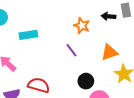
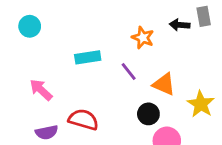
cyan rectangle: (28, 35) -> (88, 57), moved
orange triangle: (109, 52) -> (164, 84), moved, turned 42

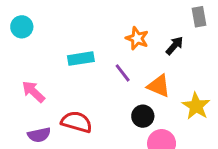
black arrow: (180, 25) -> (175, 46), moved, turned 126

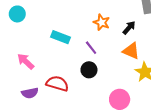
cyan rectangle: (81, 59) -> (60, 37), turned 30
orange triangle: (159, 86) -> (131, 51), moved
black circle: (143, 116) -> (89, 70), moved

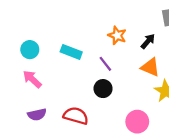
cyan circle: (17, 14) -> (30, 50), moved
red semicircle: (57, 84) -> (76, 116), moved

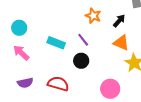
cyan rectangle: (71, 52) -> (56, 43), moved

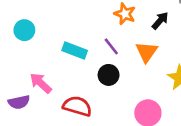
orange triangle: (121, 43) -> (147, 52), moved, turned 42
pink arrow: (21, 53) -> (41, 83), moved
purple semicircle: (25, 83) -> (19, 102), moved

